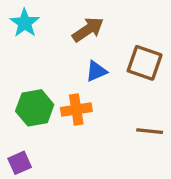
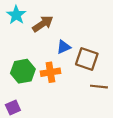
brown arrow: (88, 30) -> (43, 24), moved
brown square: (145, 63) -> (87, 59), moved

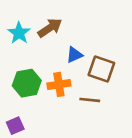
cyan star: (16, 15) -> (19, 33), moved
brown line: (99, 87) -> (90, 100), moved

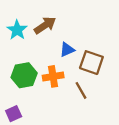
brown line: (90, 100) -> (81, 90), turned 54

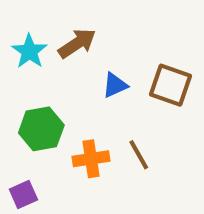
brown square: (91, 63) -> (171, 85), moved
orange cross: (53, 76) -> (91, 159), moved

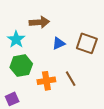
brown arrow: (77, 43) -> (39, 22), turned 30
cyan star: (29, 51) -> (16, 39), moved

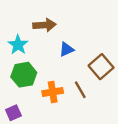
brown square: (87, 43) -> (101, 67), moved, turned 30

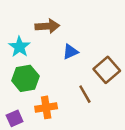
orange cross: (53, 92) -> (46, 107), moved

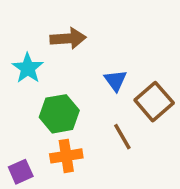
blue triangle: (70, 52) -> (115, 80), moved, turned -42
green hexagon: (25, 78) -> (59, 114), moved

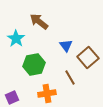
brown arrow: (68, 38) -> (39, 22), turned -138
orange cross: (66, 156) -> (47, 94), moved

